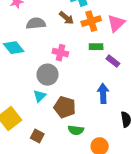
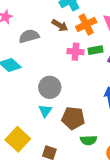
pink cross: (60, 53) -> (76, 52), moved

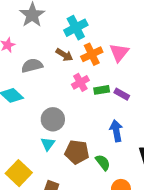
green rectangle: (95, 50) -> (102, 90), moved
pink cross: (76, 52) -> (80, 82), turned -35
green semicircle: (89, 140) -> (103, 162), moved, turned -126

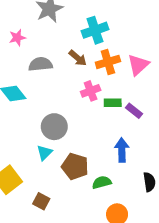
green semicircle: (103, 162) -> (102, 182), turned -77

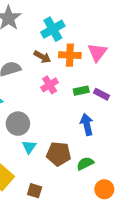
orange cross: (108, 62) -> (70, 55), turned 30
pink cross: (91, 91) -> (50, 85), moved
gray circle: (54, 127) -> (18, 124), moved
blue arrow: (122, 150) -> (87, 124), moved

